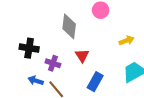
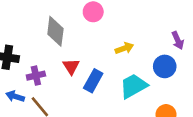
purple cross: (53, 63) -> (36, 76), turned -32
blue rectangle: (95, 82) -> (93, 81), moved

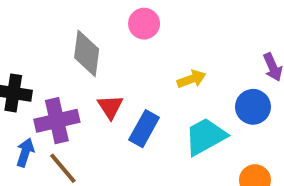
purple cross: (36, 76) -> (57, 121), size x1.5
blue arrow: (15, 96) -> (25, 152), turned 90

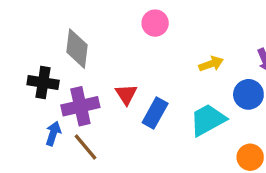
gray diamond: (87, 53) -> (77, 49), moved
yellow arrow: (192, 79) -> (211, 64), moved

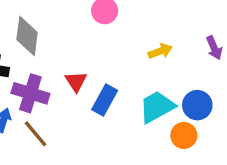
blue circle: (248, 94) -> (197, 105), moved
purple cross: (80, 106) -> (30, 93), turned 30
orange circle: (250, 157) -> (184, 135), moved

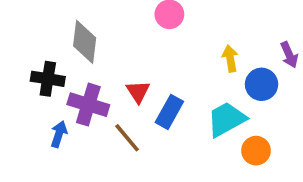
yellow arrow: (160, 51) -> (230, 59), turned -80
blue circle: (197, 105) -> (262, 84), moved
brown line: (36, 134) -> (127, 138), moved

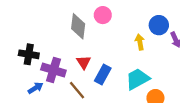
gray diamond: (85, 42) -> (78, 26), moved
blue circle: (262, 84) -> (159, 25), moved
blue arrow: (59, 134) -> (35, 88), turned 40

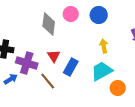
blue circle: (159, 25) -> (99, 15), moved
yellow arrow: (140, 42) -> (104, 46), moved

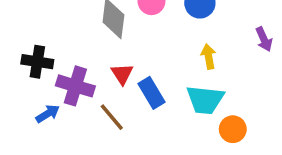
blue rectangle: (71, 67) -> (151, 93), turned -60
cyan trapezoid: (102, 71) -> (205, 100), turned -145

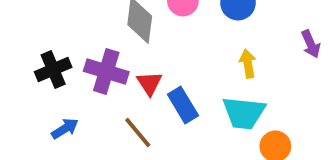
black cross: (37, 62) -> (53, 70), turned -32
purple cross: (75, 86) -> (106, 72), moved

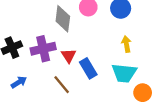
purple cross: (106, 72) -> (43, 49), turned -30

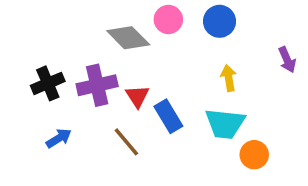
gray diamond: (63, 19) -> (128, 38), turned -52

